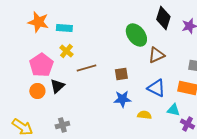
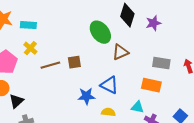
brown square: (121, 74) -> (74, 62), moved
black triangle: (57, 86) -> (16, 101), moved
blue triangle: (156, 88) -> (109, 85), moved

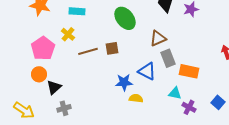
cyan rectangle: (28, 25) -> (77, 11), moved
green ellipse: (100, 32) -> (125, 18), moved
gray rectangle: (161, 63) -> (168, 58), moved, turned 60
yellow semicircle: (108, 112) -> (136, 98), moved

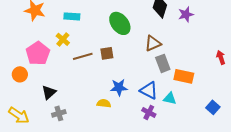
blue triangle: (147, 71) -> (149, 90), moved
orange circle: (39, 74) -> (20, 74), moved
yellow semicircle: (136, 98) -> (104, 103), moved
purple cross: (189, 107) -> (149, 112), moved

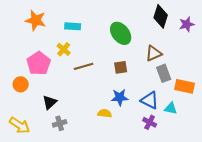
brown square: (107, 53) -> (121, 67), moved

